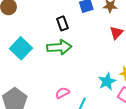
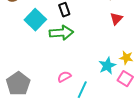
cyan square: (21, 48) -> (35, 20), moved

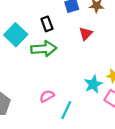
red triangle: (116, 19) -> (86, 34), moved

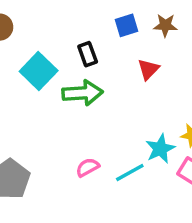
cyan line: (66, 110) -> (130, 172), moved, turned 36

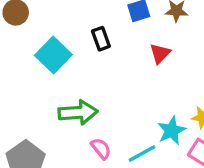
green arrow: (82, 93) -> (78, 112), moved
pink semicircle: (88, 167) -> (101, 149), turned 80

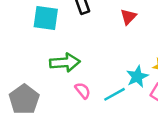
cyan square: (53, 55) -> (46, 18), turned -36

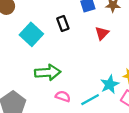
cyan square: (46, 18) -> (31, 34), turned 35
pink semicircle: (83, 91) -> (63, 96), turned -32

